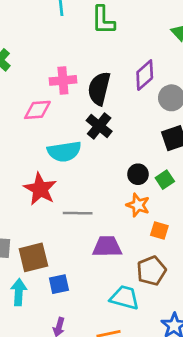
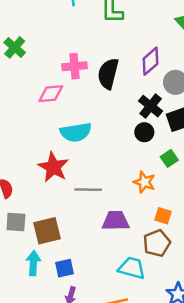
black cross: (99, 126) -> (151, 106), moved
black circle: (138, 174) -> (144, 132), moved
orange square: (159, 231) -> (163, 216), moved
blue square: (59, 284) -> (65, 268), moved

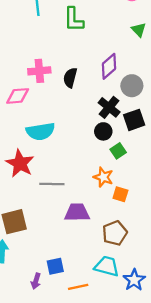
black semicircle: (108, 74) -> (70, 78), size x0.7
green square: (169, 158) -> (118, 151), moved
orange square: (163, 216) -> (120, 194), moved
blue square: (65, 268) -> (55, 266), moved
cyan trapezoid: (132, 268) -> (107, 266), moved

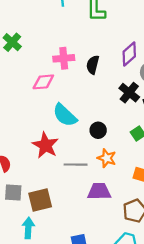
cyan semicircle: (40, 131) -> (65, 115), turned 52
black circle: (103, 131) -> (98, 130), moved
orange star: (103, 177) -> (107, 158), moved

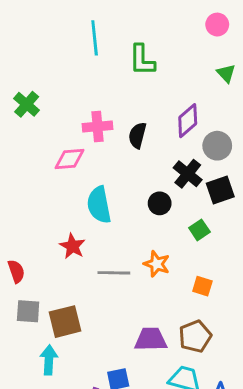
cyan semicircle: (65, 115) -> (99, 205), turned 36
black circle: (98, 130) -> (160, 203), moved
red star: (45, 145) -> (72, 246), size x0.7
purple trapezoid: (99, 191) -> (151, 339), moved

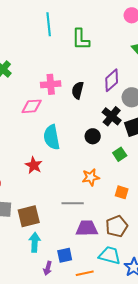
orange star: (157, 264) -> (91, 177), turned -30
gray line: (114, 273) -> (73, 203), moved
cyan arrow: (49, 360) -> (35, 242), moved

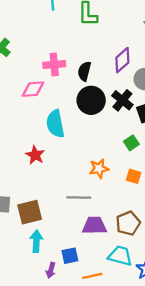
black circle: (93, 136) -> (91, 100), moved, size x1.6
orange square: (122, 192) -> (134, 176), moved

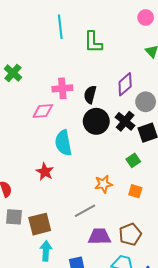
gray line: (79, 198) -> (85, 211), turned -30

